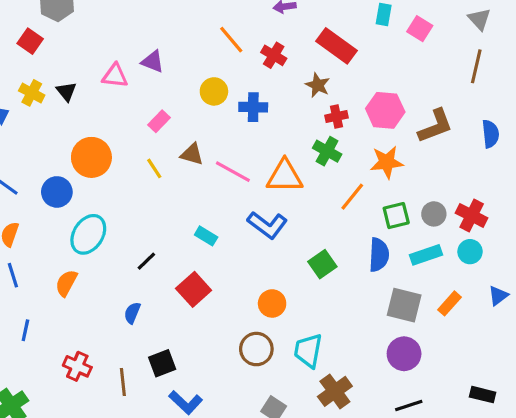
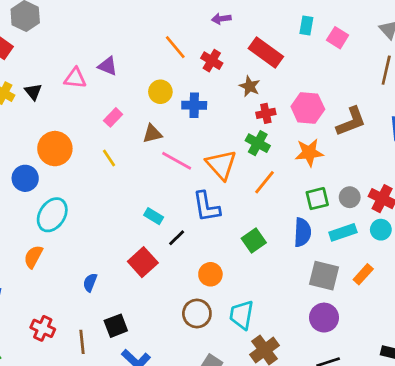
brown triangle: (192, 154) -> (152, 134), moved, turned -30
orange triangle: (285, 176) -> (221, 165), turned 48
orange line: (352, 197) -> (265, 182), moved
blue L-shape: (267, 225) -> (206, 207), turned 44
black line: (146, 261) -> (177, 238), moved

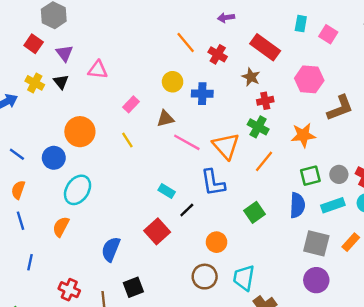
purple triangle: (108, 66) -> (64, 53), moved, turned 30
pink hexagon: (308, 108) -> (309, 79), moved
blue semicircle: (90, 282) -> (111, 249), size x1.5

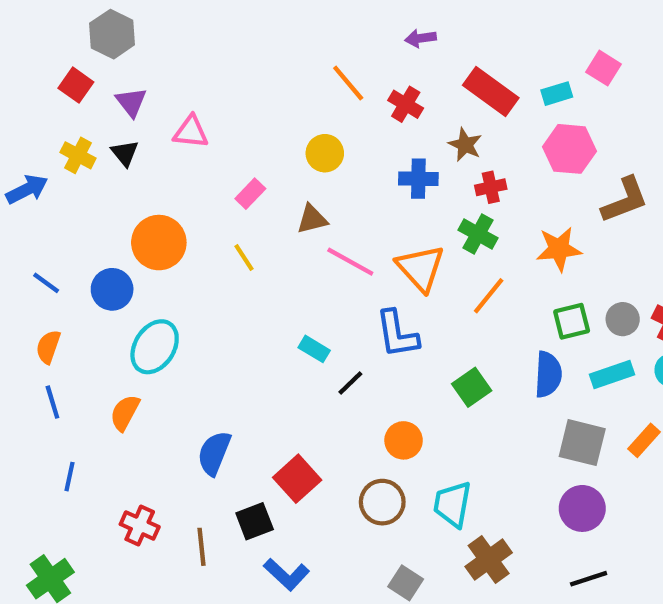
cyan rectangle: (301, 24) -> (557, 94), moved, turned 63
blue cross: (202, 94) -> (418, 179), moved
red square: (157, 231) -> (297, 479), moved

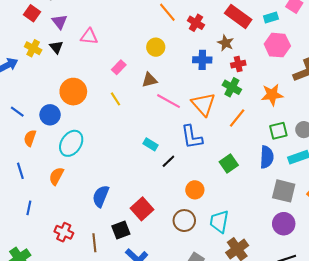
orange semicircle: (48, 347) -> (30, 138), moved

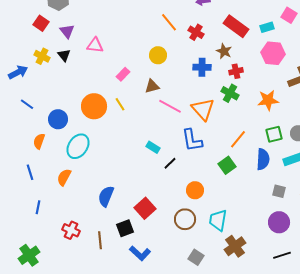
orange circle: (73, 92) -> (94, 106), moved
blue line: (17, 112) -> (27, 104), moved
orange line: (237, 118) -> (238, 139), moved
gray square: (284, 191) -> (279, 191), size x0.6

